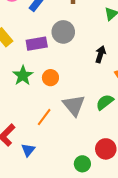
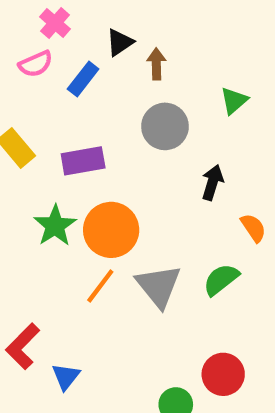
gray circle: (63, 32) -> (165, 126), moved
orange circle: (50, 78) -> (111, 230), size x1.6
orange line: (44, 117) -> (100, 286), moved

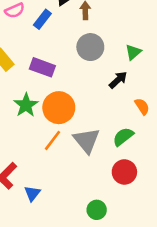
green triangle: (234, 101) -> (133, 52), moved
purple rectangle: (83, 161) -> (42, 67), turned 30
black arrow: (212, 182) -> (118, 80), turned 30
red circle: (223, 374) -> (124, 172), moved

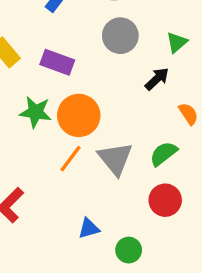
green star: (26, 105) -> (36, 112), turned -30
blue triangle: (32, 193) -> (89, 228), moved, turned 36

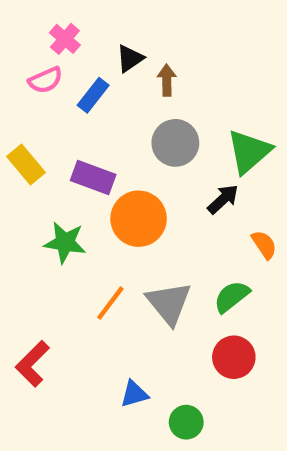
green triangle: (177, 42) -> (249, 152), size x1.6
orange circle: (79, 115) -> (139, 219), moved

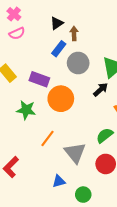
pink cross: (65, 39) -> (14, 14), moved
blue rectangle: (93, 95) -> (59, 49), moved
gray triangle: (169, 303) -> (75, 153), moved

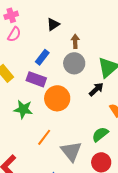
pink cross: (14, 14) -> (11, 15), turned 32
pink semicircle: (17, 33) -> (14, 34), turned -35
brown arrow: (74, 33) -> (75, 41), moved
blue rectangle: (59, 49) -> (42, 57), moved

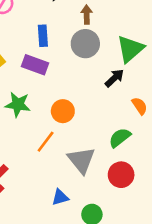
blue rectangle: (42, 57) -> (43, 36), turned -42
orange circle: (57, 98) -> (63, 111), moved, size x0.7

